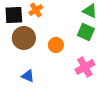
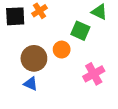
green square: (86, 32) -> (80, 31), moved
brown circle: (24, 38) -> (34, 58), moved

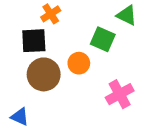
black square: (15, 16) -> (34, 41), moved
blue triangle: (31, 84) -> (20, 117), moved

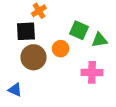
green triangle: (127, 15) -> (100, 40), moved, turned -35
pink cross: (120, 94) -> (92, 72), turned 30

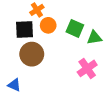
orange circle: (61, 49) -> (48, 25), moved
pink cross: (92, 72) -> (87, 68), turned -36

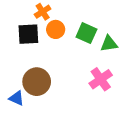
brown circle: (32, 54) -> (37, 82), moved

